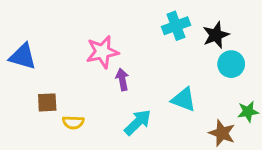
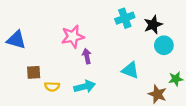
cyan arrow: (138, 122) -> (85, 87), moved, turned 30

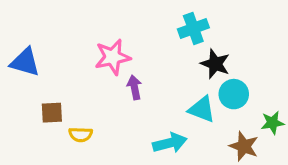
black star: (153, 25) -> (215, 64), moved, turned -30
cyan circle: (164, 45) -> (234, 94), moved
cyan arrow: (85, 87) -> (170, 143), moved

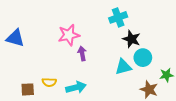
cyan triangle: (202, 109) -> (123, 67), turned -36
brown square: (52, 113) -> (28, 89), moved
cyan arrow: (170, 143) -> (76, 87), moved

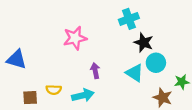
blue triangle: (15, 38) -> (17, 59), moved
purple arrow: (82, 53) -> (95, 71), moved
cyan triangle: (123, 67) -> (135, 73), turned 48

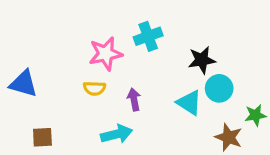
cyan cross: (129, 19) -> (148, 36), moved
black star: (144, 43) -> (202, 60), turned -30
yellow semicircle: (54, 90) -> (94, 88), moved

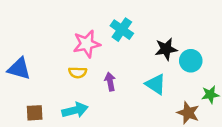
cyan cross: (148, 36) -> (122, 30), turned -35
cyan circle: (219, 88) -> (191, 61), moved
cyan arrow: (117, 134) -> (75, 110), moved

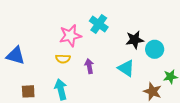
cyan arrow: (75, 110) -> (61, 89), turned -90

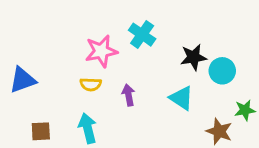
blue triangle: (16, 56) -> (23, 80), turned -36

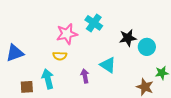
purple arrow: (128, 95) -> (85, 76), moved
cyan triangle: (181, 98) -> (108, 65), moved
cyan arrow: (88, 128) -> (48, 79), moved

